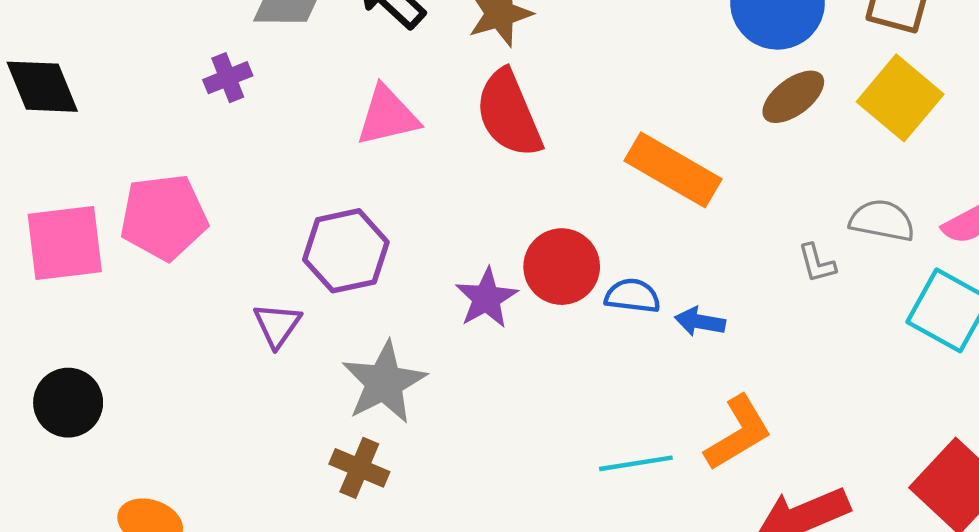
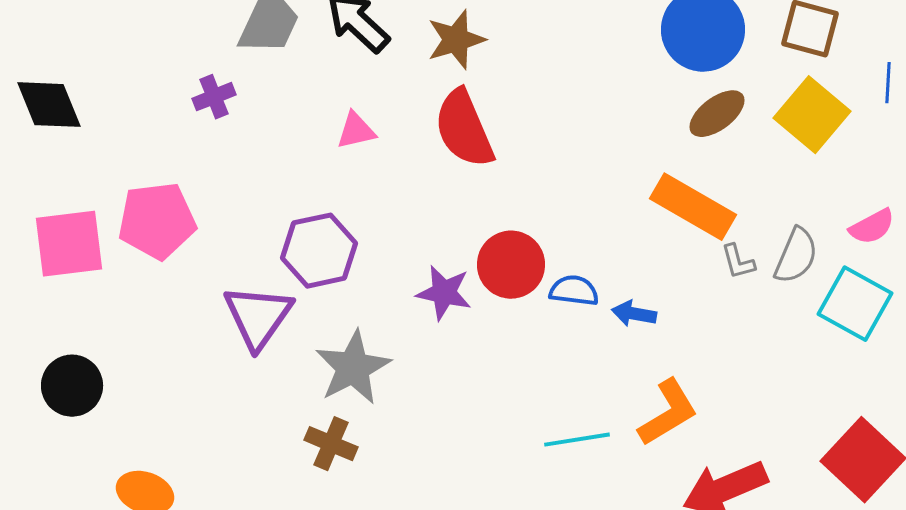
pink triangle: (387, 116) -> (356, 131), size x0.7
orange rectangle: (673, 170) -> (693, 207), moved
gray semicircle: (882, 220) -> (796, 256), moved, turned 102
purple star: (486, 298) -> (444, 293), turned -30
purple triangle: (277, 325) -> (258, 317), size x1.6

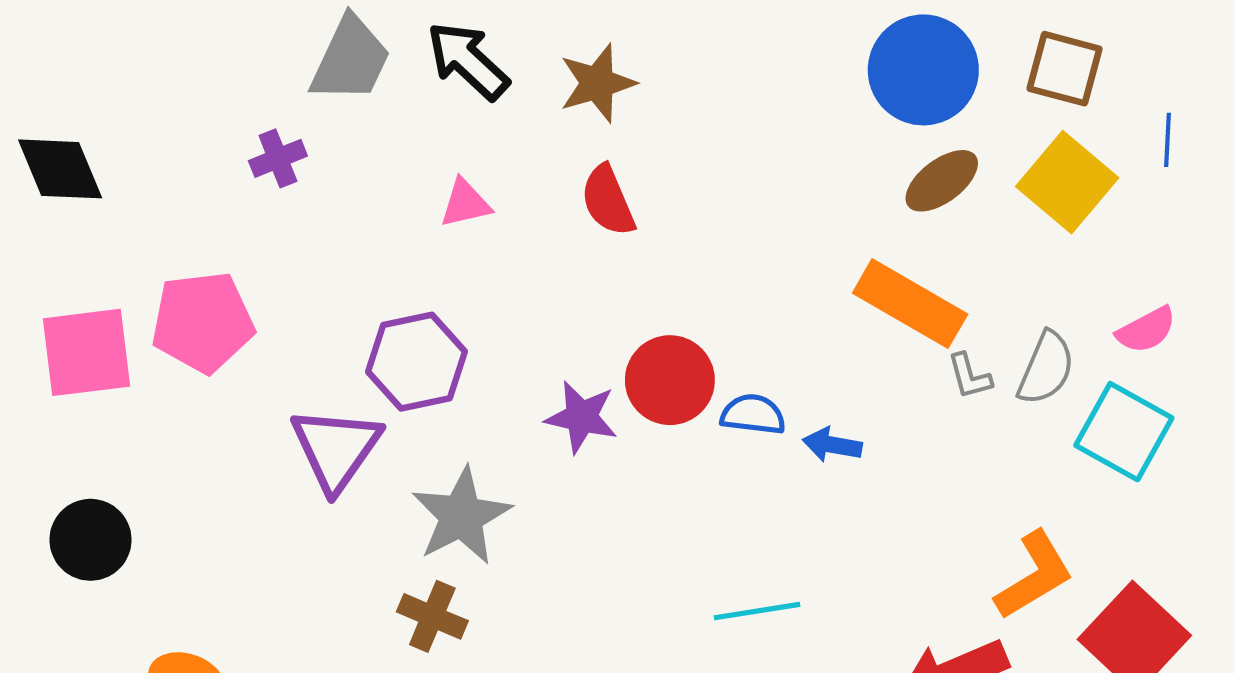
red semicircle: (464, 129) -> (608, 201), size x0.7
orange L-shape: (668, 413) -> (1034, 575), moved

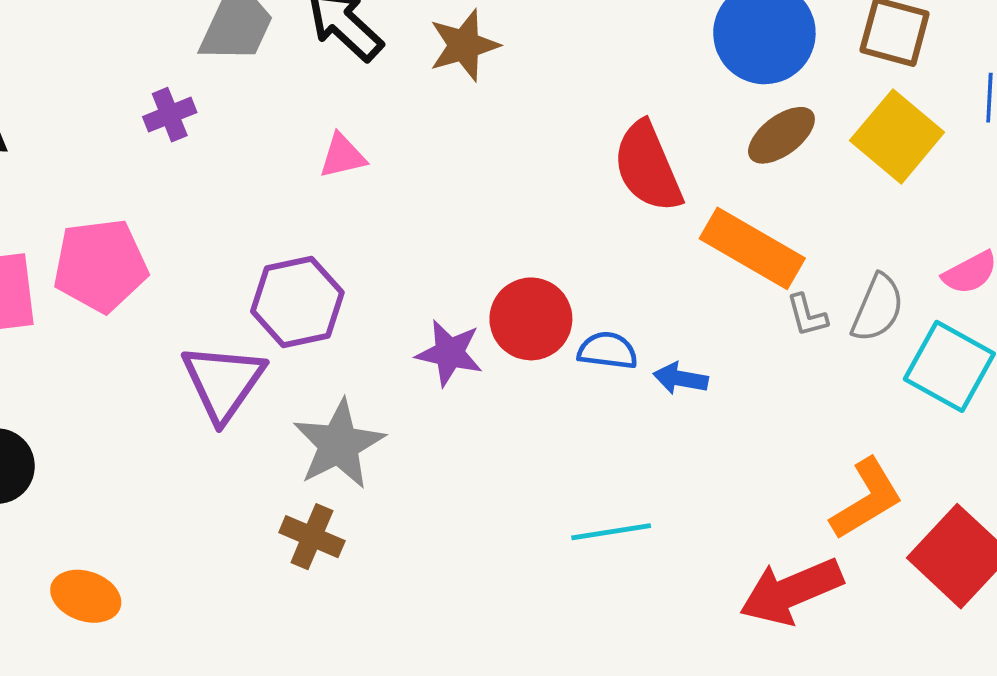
red semicircle: (608, 201) -> (648, 167), moved, size x1.4

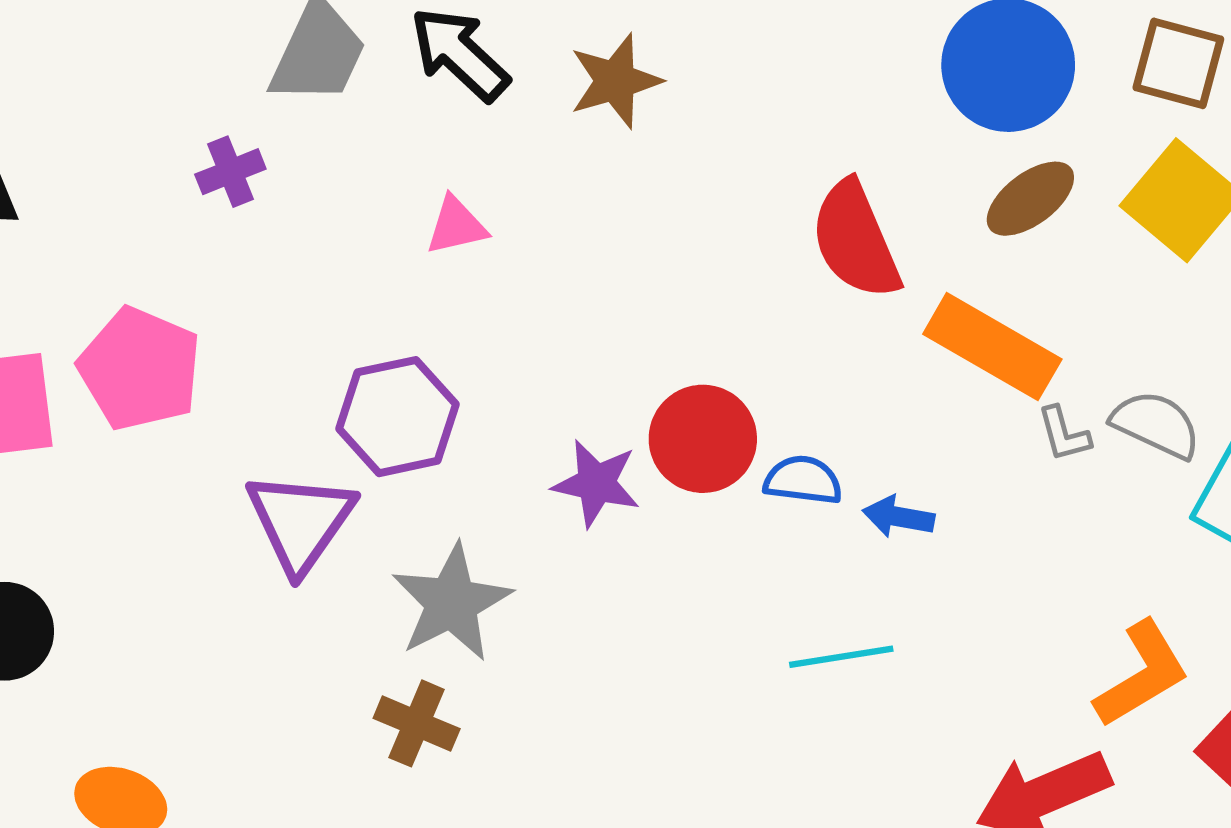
pink pentagon: (100, 265) -> (140, 369), turned 30
gray semicircle: (878, 308) -> (1156, 424), turned -88
cyan line: (611, 532) -> (841, 657), moved

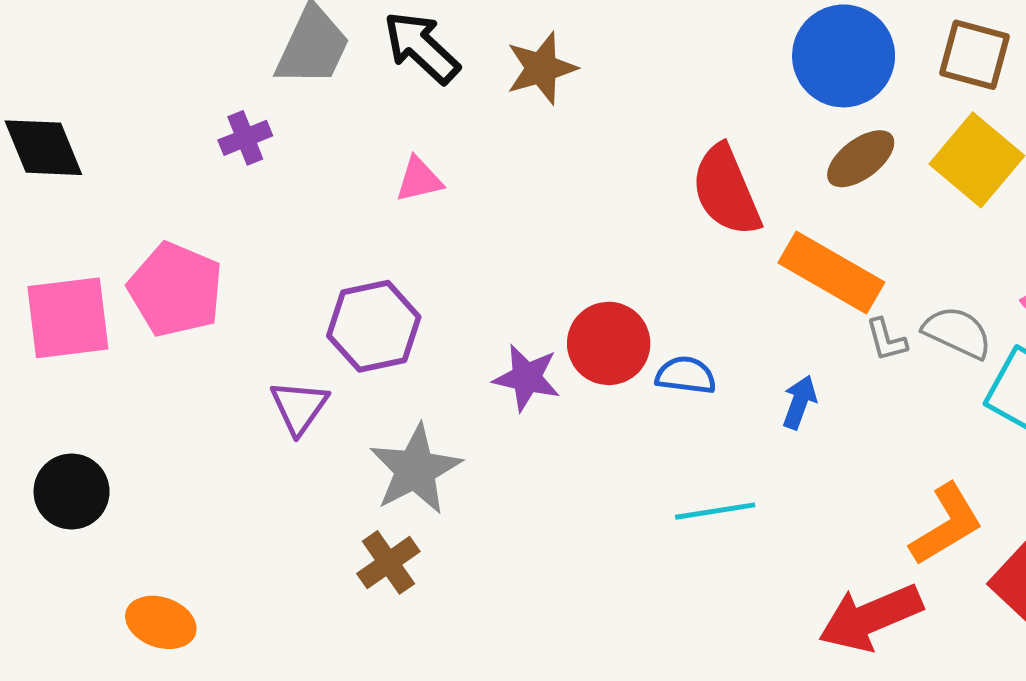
blue arrow: (898, 517) -> (800, 402), moved, turned 100
purple triangle: (300, 522) -> (299, 407), size x0.7
brown cross: (417, 723) -> (388, 562), turned 32

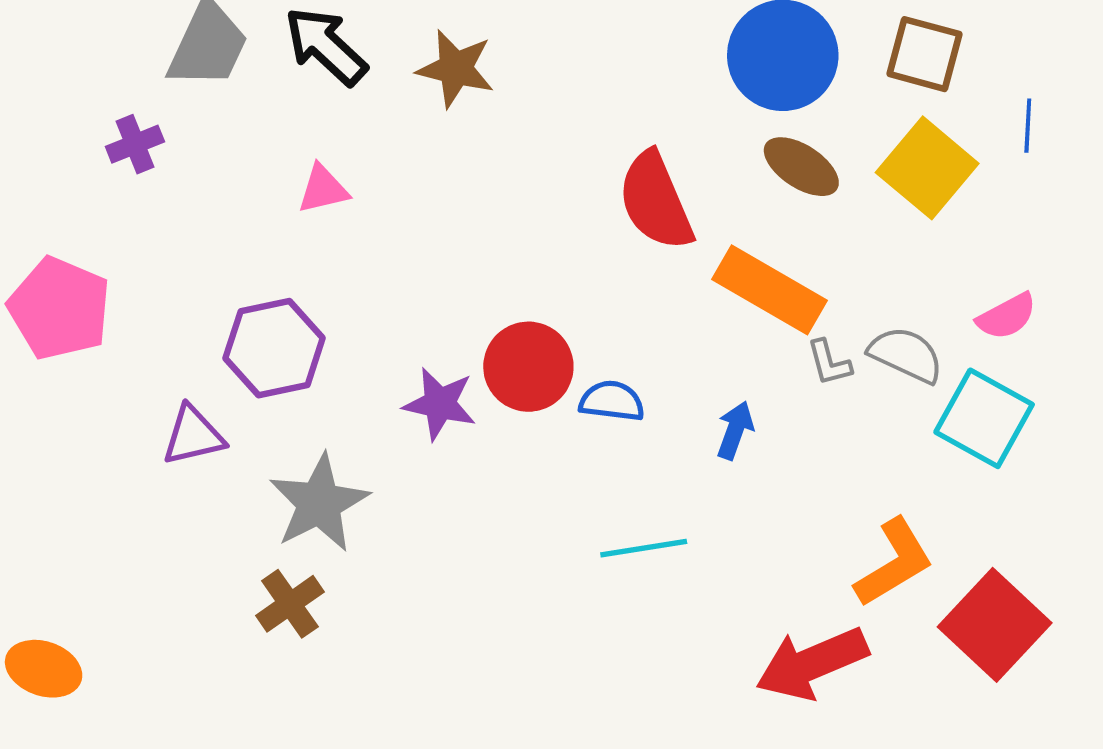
brown star: (541, 68) -> (456, 69), turned 30
brown ellipse: (861, 159) -> (801, 167), turned 70
purple triangle: (299, 407) -> (193, 436), turned 42

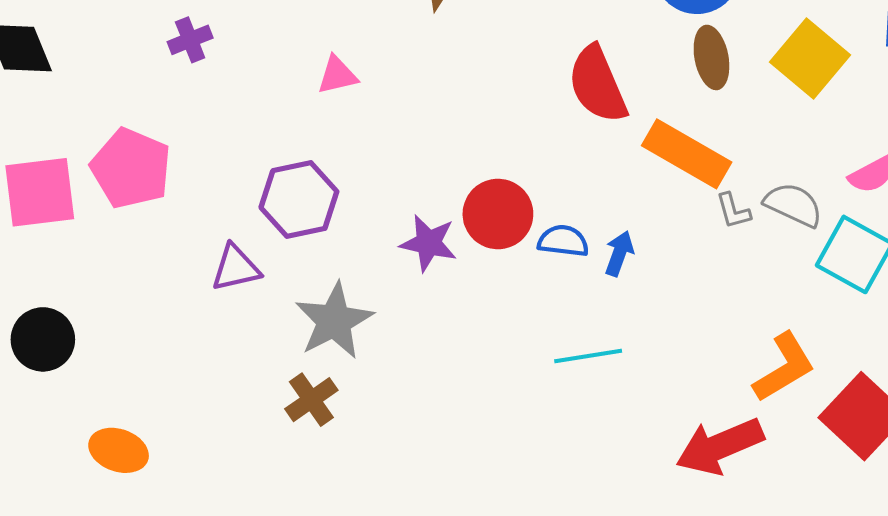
brown ellipse: (801, 167) -> (711, 57), turned 46
blue arrow: (735, 430) -> (619, 253), moved

